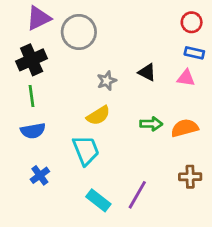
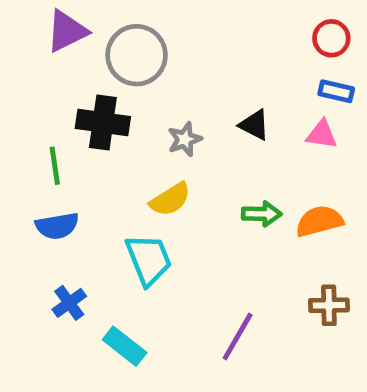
black cross: (32, 60) -> (103, 122), moved, turned 32
cyan rectangle: (98, 200) -> (125, 346), moved

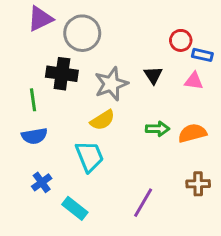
red circle: (331, 38) -> (181, 40), moved
black triangle: (254, 125) -> (153, 75), turned 30
gray star: (185, 139) -> (111, 84), size x1.6

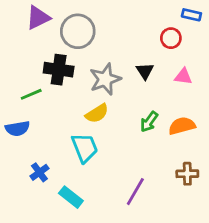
blue rectangle: (202, 55) -> (191, 15), moved
green line: (33, 100) -> (31, 94), turned 75
green arrow: (158, 129) -> (149, 122), turned 125
blue semicircle: (34, 136) -> (17, 129), moved

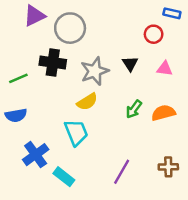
green line: (31, 94) -> (18, 78), moved
blue cross: (39, 172) -> (36, 155), size x1.5
brown cross: (187, 174) -> (168, 167), moved

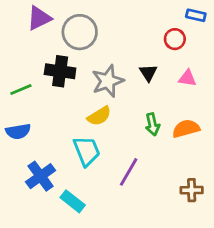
green arrow: (134, 109) -> (152, 124), turned -48
purple line: (122, 172) -> (129, 172), moved

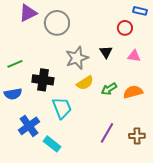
black cross: (60, 71) -> (43, 80), moved
yellow semicircle: (99, 116) -> (85, 83), moved
green arrow: (152, 124) -> (109, 89), turned 70
purple line: (129, 172) -> (107, 133), moved

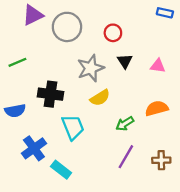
red circle: (125, 28) -> (113, 33), moved
green line: (15, 64) -> (17, 62), moved
green arrow: (109, 89) -> (125, 124), moved

